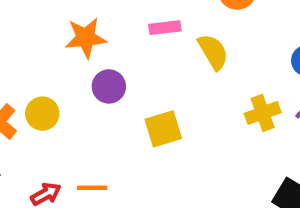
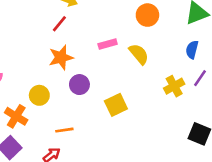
yellow circle: (42, 114) -> (39, 95), moved
orange line: (92, 188) -> (64, 130), moved

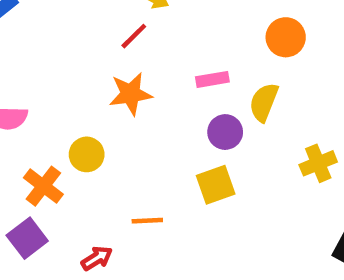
yellow semicircle: (139, 54) -> (264, 102), turned -125
purple circle: (79, 85) -> (225, 132), moved
orange line: (64, 130) -> (147, 221), moved

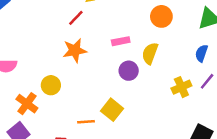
yellow square: (216, 185) -> (112, 110), moved, turned -30

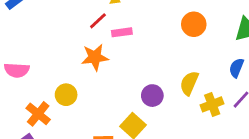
pink rectangle: (121, 41) -> (122, 32), moved
yellow semicircle: (150, 53) -> (189, 83), moved
purple circle: (129, 71) -> (152, 96), moved

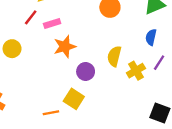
orange star: (95, 57) -> (65, 47), moved
yellow circle: (66, 95) -> (12, 49), moved

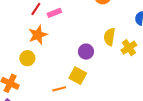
orange star: (65, 47) -> (38, 35), moved
yellow circle: (12, 49) -> (27, 58), moved

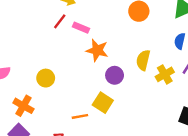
pink rectangle: (54, 13) -> (81, 28), turned 40
orange star: (38, 35) -> (97, 50), moved, turned 30

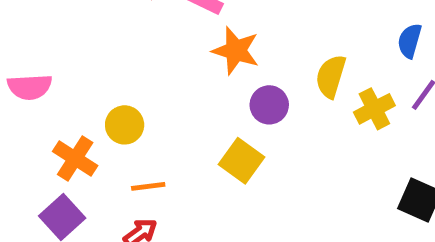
yellow circle: (46, 78) -> (125, 125), moved
orange line: (80, 116) -> (148, 186), moved

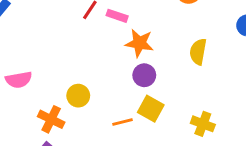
purple circle: (269, 105) -> (144, 75), moved
yellow cross: (374, 109) -> (203, 124), moved, turned -35
orange line: (148, 186) -> (123, 122), moved

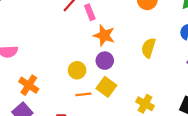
pink rectangle: (117, 16) -> (90, 12), turned 42
yellow circle: (78, 96) -> (77, 70), moved

